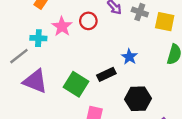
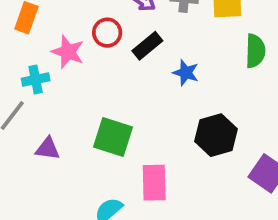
black rectangle: (106, 74) -> (147, 46), moved
purple triangle: (35, 81) -> (48, 149), size x0.6

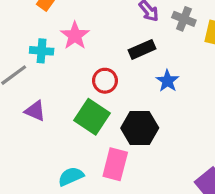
red circle: (107, 33) -> (105, 81), moved
black hexagon: (216, 135) -> (140, 128), moved

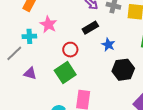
green square: (92, 117) -> (65, 73), turned 30
black hexagon: (140, 128) -> (123, 70), moved

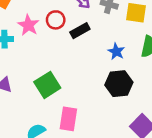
blue star: (108, 45) -> (116, 51), moved
red circle: (70, 50) -> (56, 20), moved

